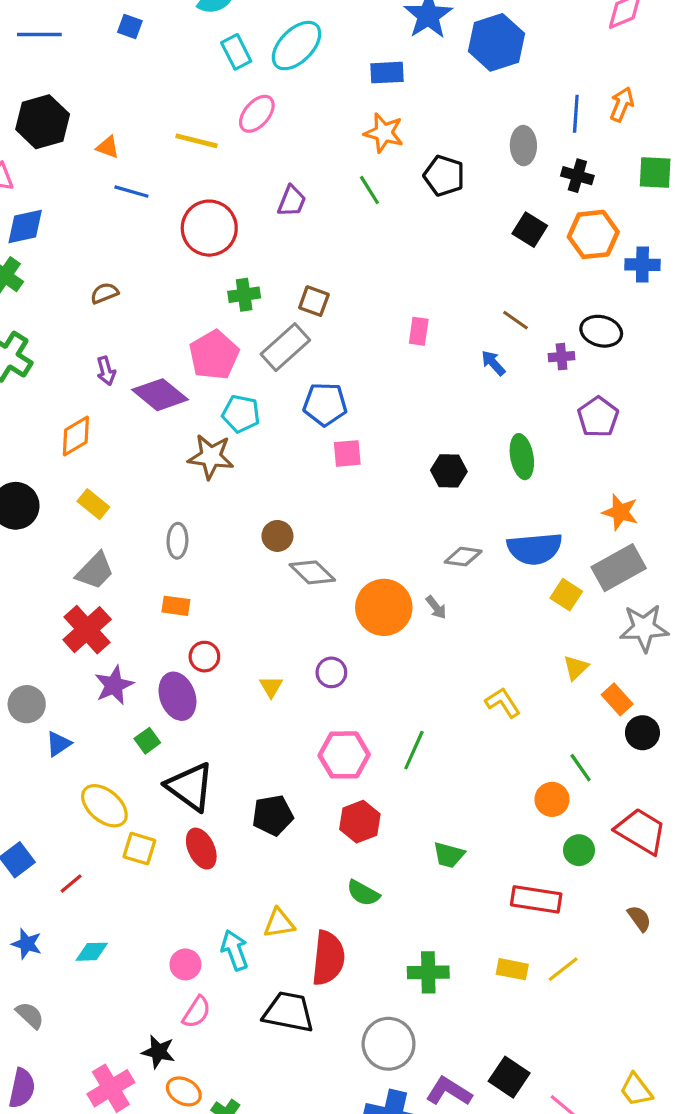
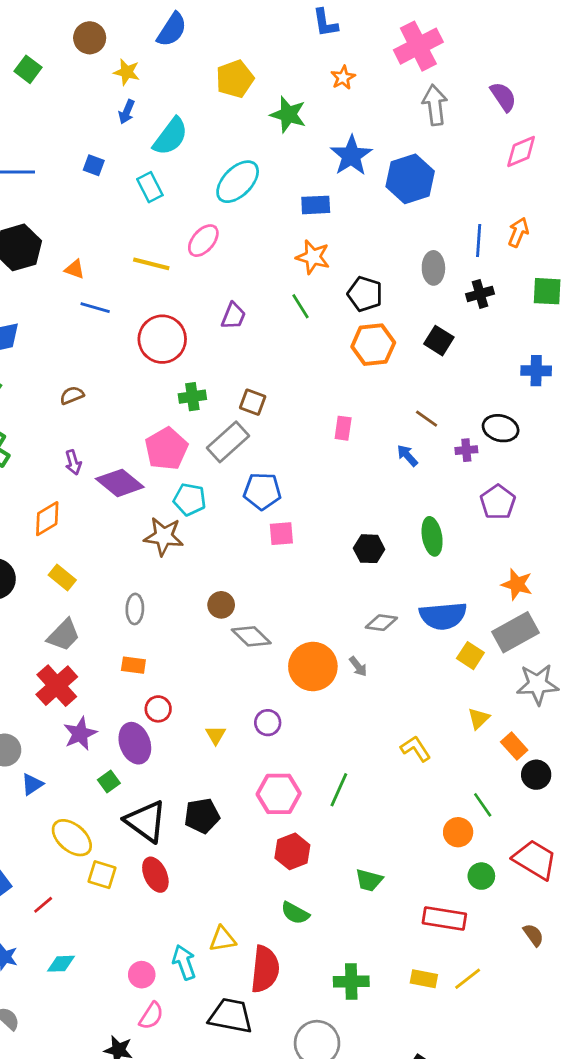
cyan rectangle: (236, 52) -> (150, 187), moved
black cross: (577, 176) -> (480, 294), turned -32
orange hexagon: (593, 234) -> (373, 345), moved
black pentagon: (273, 815) -> (202, 816), moved

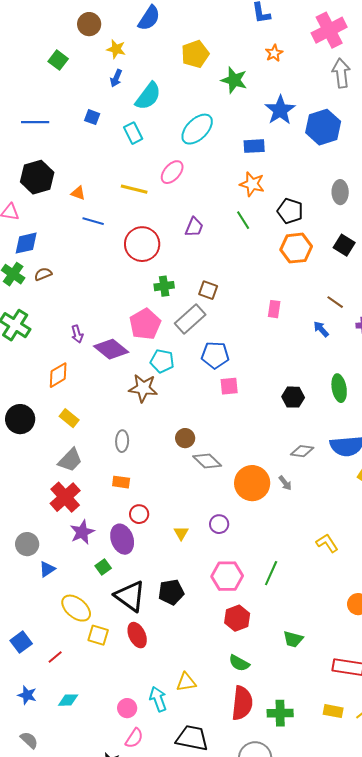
green square: (28, 69) -> (58, 60), moved
brown semicircle: (72, 395) -> (43, 274), moved
red semicircle: (265, 969) -> (242, 703), moved

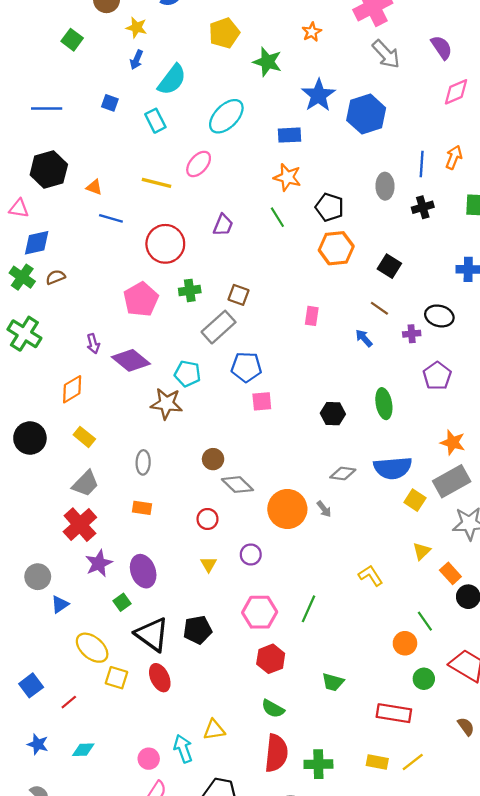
gray arrow: (341, 73) -> (386, 54), turned 144
black square: (344, 245) -> (389, 266), moved
pink pentagon: (145, 324) -> (141, 299), moved
red circle: (139, 514) -> (207, 519), moved

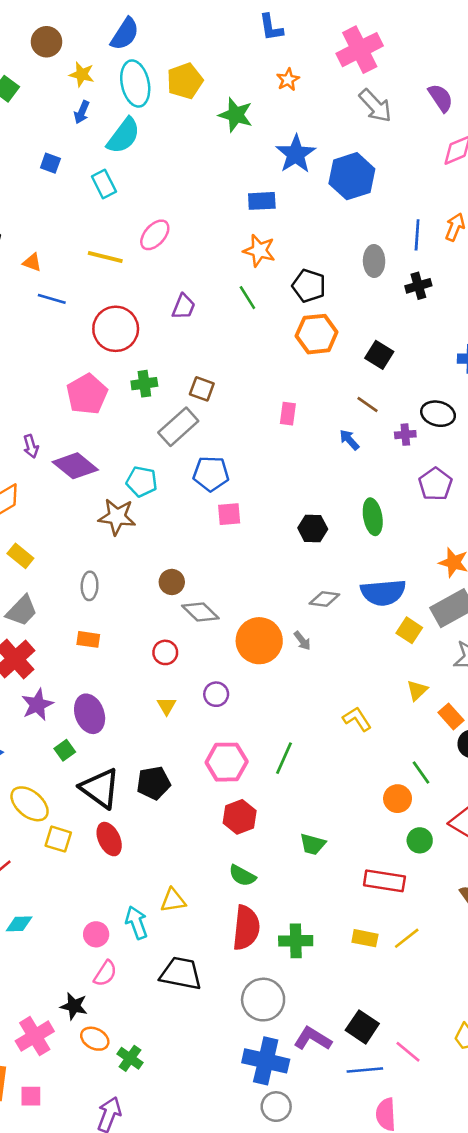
cyan ellipse: (226, 116) -> (135, 84), moved, turned -57

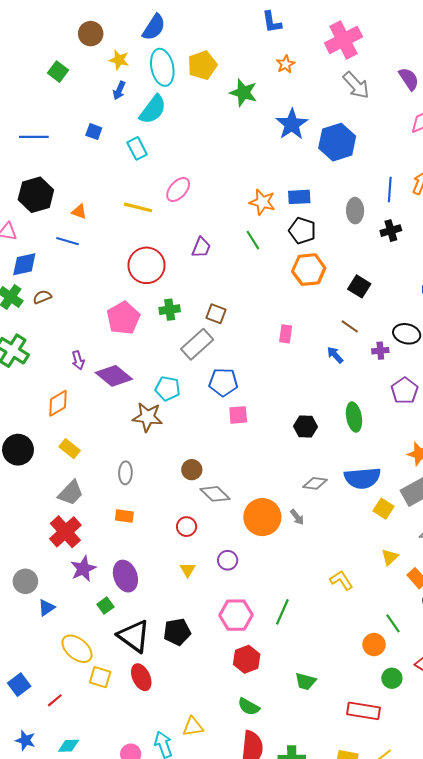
blue rectangle: (262, 201) -> (299, 197), moved
blue line: (52, 299) -> (68, 241), moved

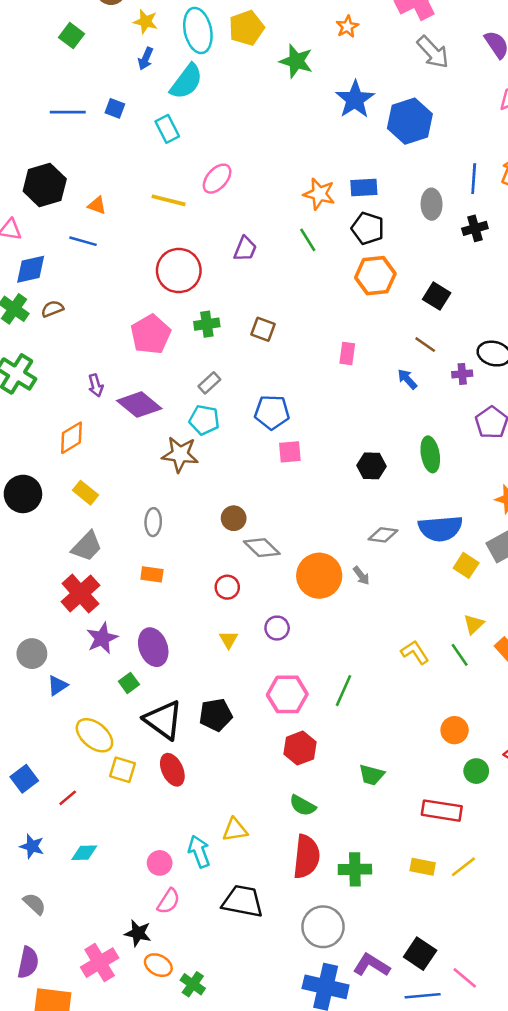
blue line: (34, 137) -> (68, 112), moved
gray rectangle: (197, 344) -> (209, 383), moved, size x0.6
green line: (393, 623) -> (460, 655), moved

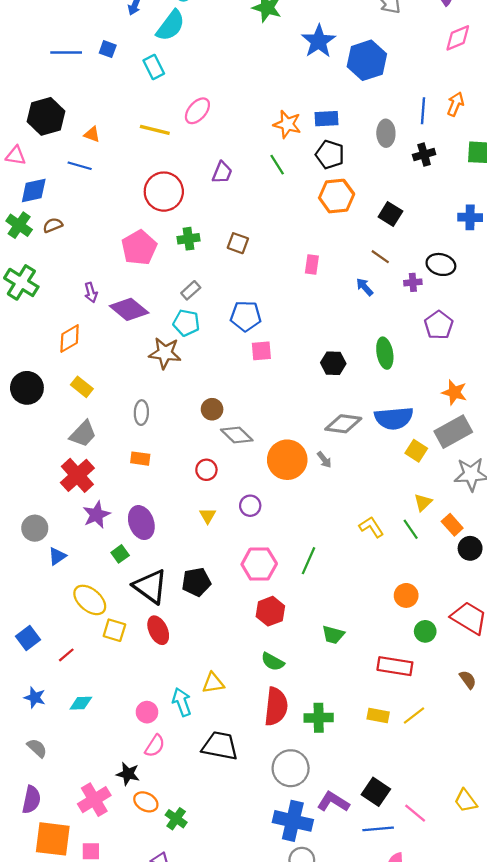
gray diamond: (383, 535) -> (343, 424), size x1.4

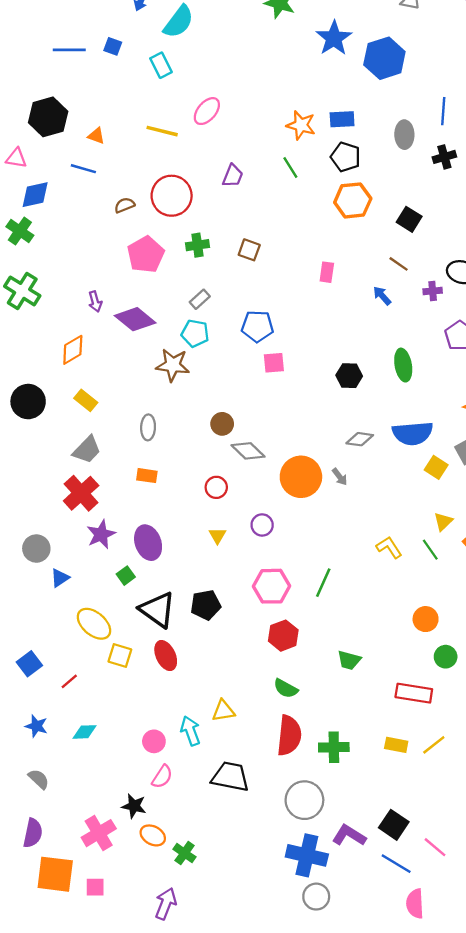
brown semicircle: (53, 225) -> (125, 205), moved
gray diamond: (343, 424) -> (360, 439), size x0.7
blue line: (378, 829) -> (396, 864), turned 36

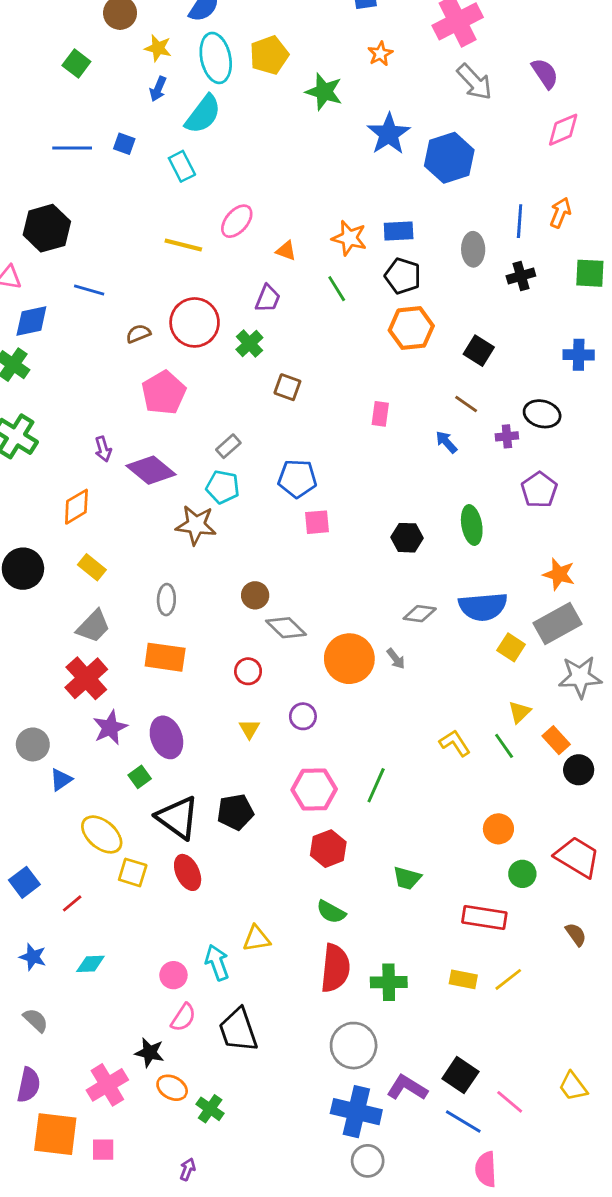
orange triangle: (96, 136) -> (286, 251), moved
green cross: (197, 245) -> (249, 344), moved, turned -35
orange rectangle: (147, 476) -> (165, 657), size x1.6
black trapezoid: (230, 777) -> (238, 1030), moved, turned -120
purple arrow: (166, 904) -> (188, 1169), size x0.6

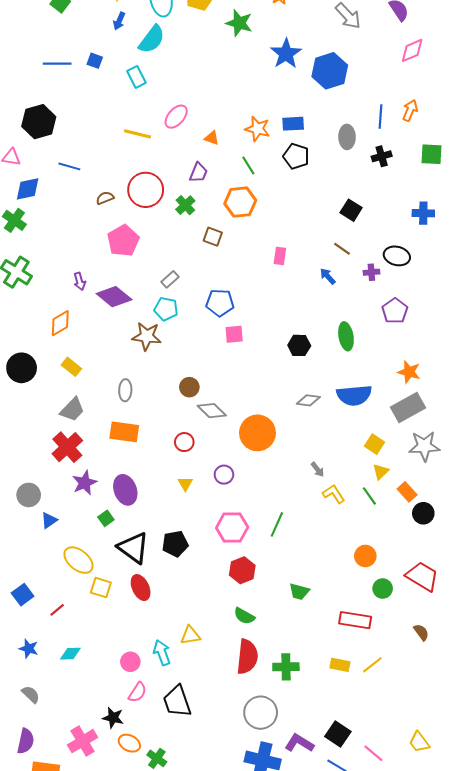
orange hexagon: (411, 328) -> (240, 202), moved
yellow square: (511, 647) -> (374, 444), moved
gray arrow: (396, 659) -> (318, 470), moved

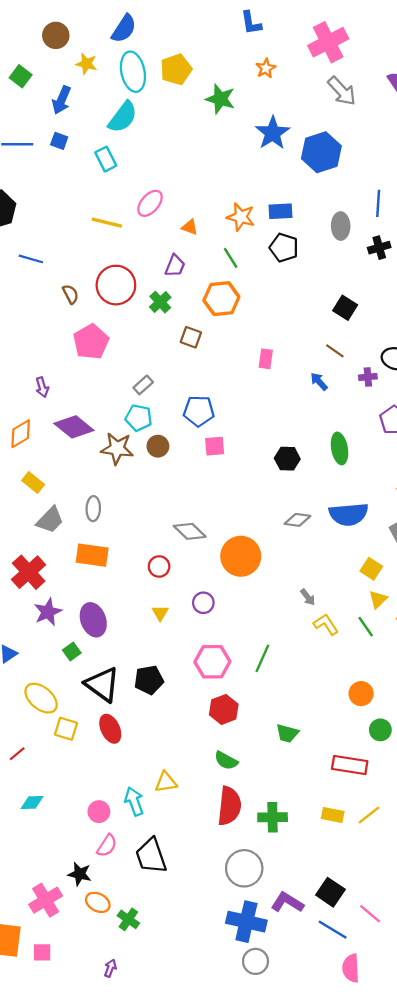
blue arrow: (119, 21) -> (61, 100), moved, size x1.4
brown semicircle: (105, 198) -> (71, 294), turned 84
purple diamond: (114, 297) -> (74, 427), moved
brown circle: (189, 387) -> (158, 446), moved
gray trapezoid: (72, 410) -> (50, 520), moved

